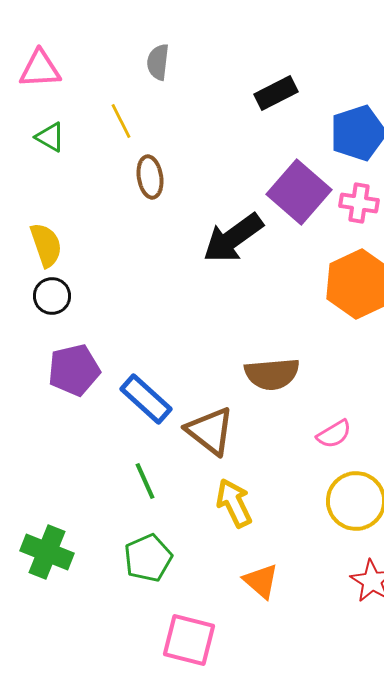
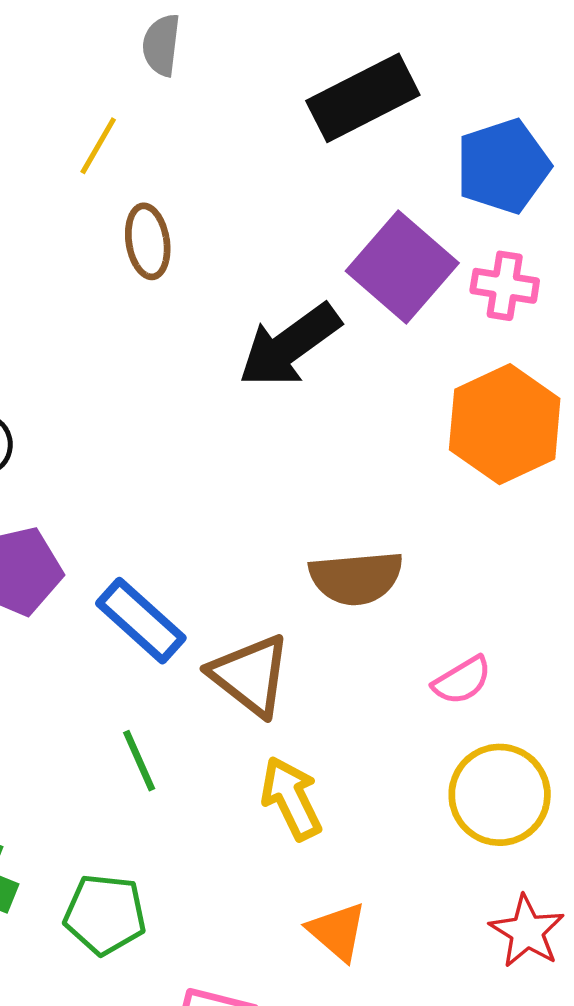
black rectangle: (276, 93) -> (363, 98), size x1.5
yellow line: (121, 121) -> (98, 146), turned 57
green pentagon: (148, 558) -> (105, 914), moved, turned 30

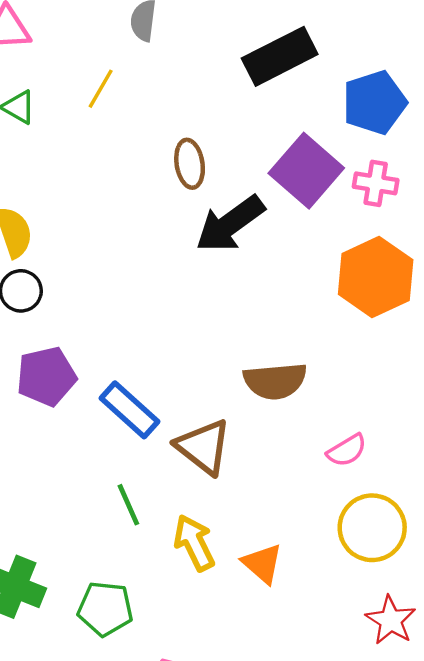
brown ellipse: (148, 241) -> (190, 164), moved
yellow arrow: (291, 798) -> (194, 543), moved
orange triangle: (337, 931) -> (262, 564), moved

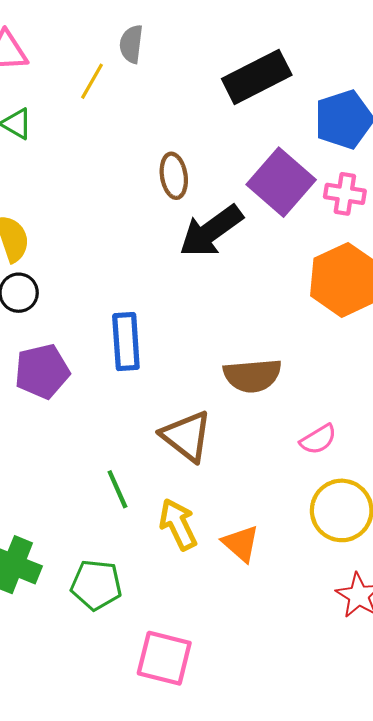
yellow line: (101, 89) -> (92, 81), moved
blue rectangle: (129, 410) -> (126, 342), moved, turned 44

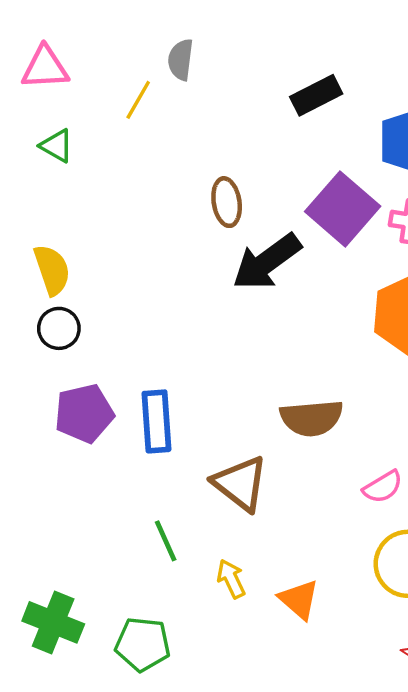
black rectangle: (257, 77) -> (316, 95), size x0.7
blue rectangle: (126, 342) -> (157, 421), moved
yellow arrow: (178, 524) -> (231, 579), size x0.7

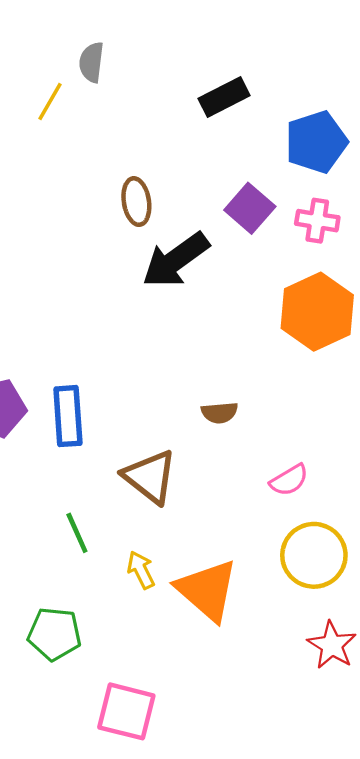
purple square: (343, 209) -> (250, 208), size x0.7
brown semicircle: (312, 418) -> (220, 413), size x0.6
orange triangle: (299, 599) -> (207, 590), size x1.6

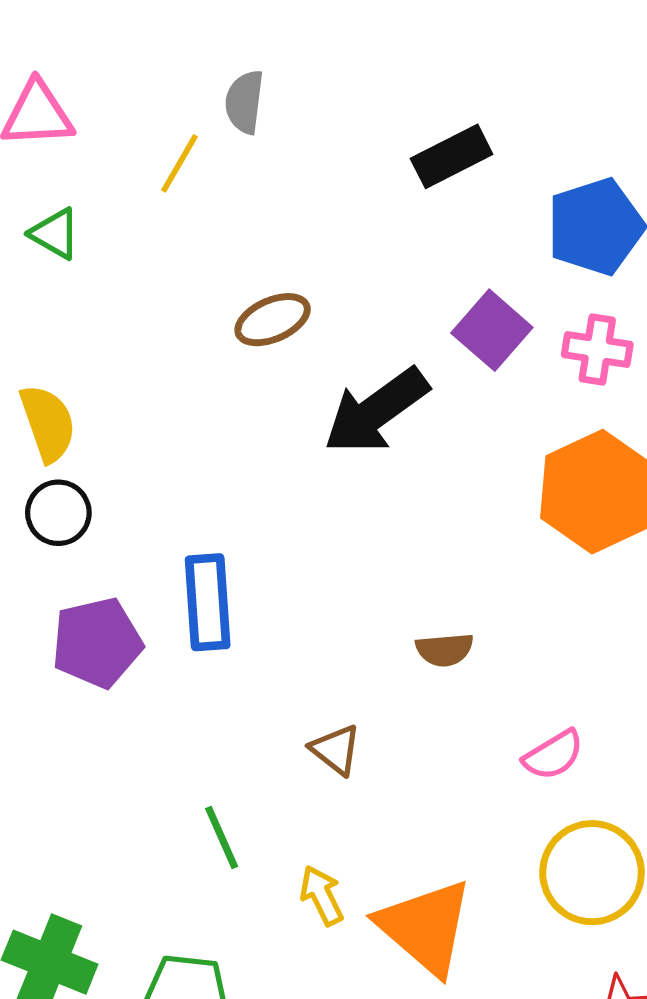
brown ellipse: (136, 202) -> (273, 320), moved, turned 75
blue rectangle: (68, 416) -> (208, 602), moved
brown triangle: (150, 477) -> (336, 750), size x0.6

